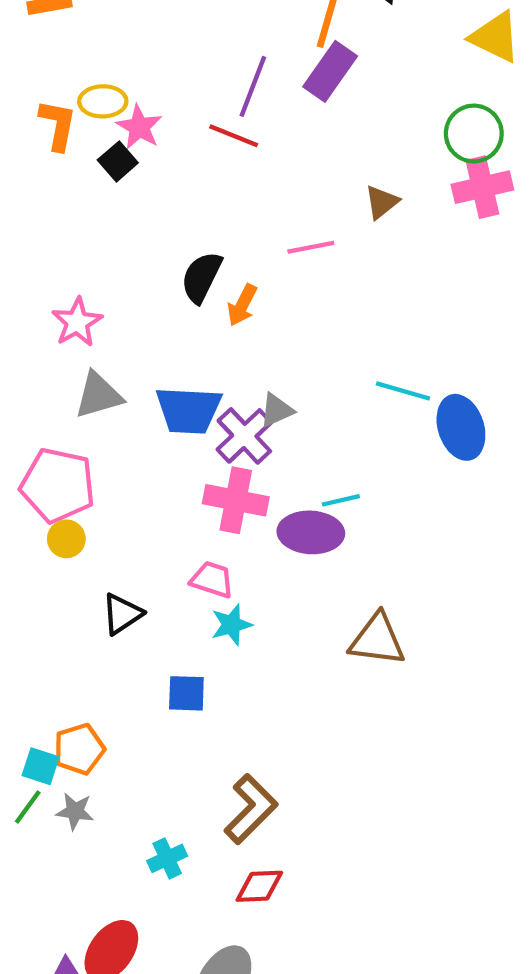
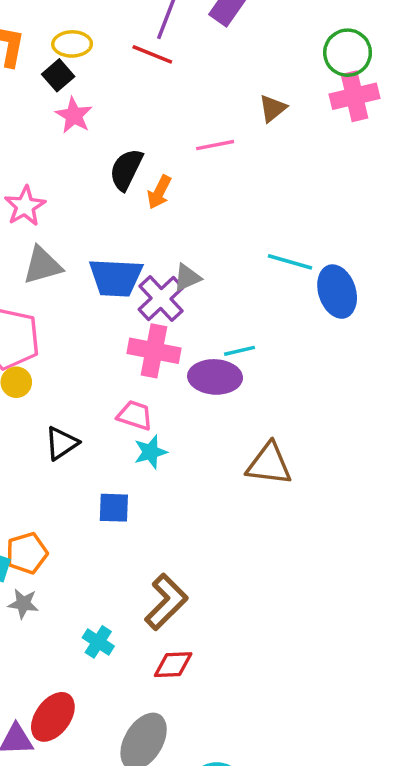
yellow ellipse: (103, 101) -> (72, 44), moved
pink star: (139, 127) -> (74, 115), moved
cyan cross: (167, 858) -> (98, 642), turned -32

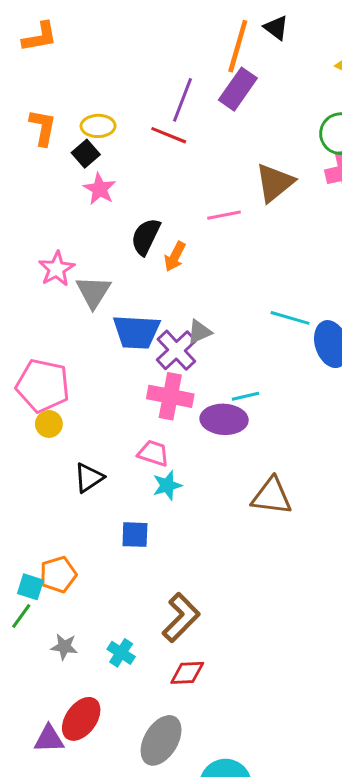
brown triangle: (273, 108) -> (275, 183), size x1.6
gray triangle: (42, 265) -> (93, 292), moved, turned -42
gray star: (23, 604) -> (64, 647), moved

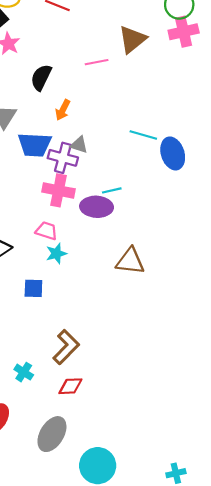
orange arrow: (175, 257) -> (63, 110), moved
gray triangle: (199, 332) -> (79, 145), turned 42
purple cross: (176, 350) -> (63, 158), turned -32

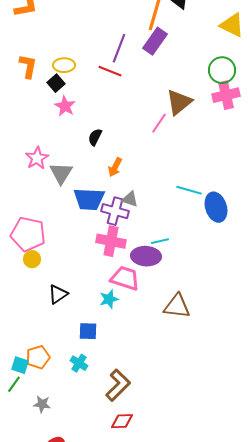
pink line: (97, 62) -> (159, 123), moved, turned -45
black semicircle: (41, 77) -> (95, 137), size x0.7
pink trapezoid: (47, 231) -> (125, 278), moved, size x1.4
cyan cross: (24, 372) -> (79, 363), moved

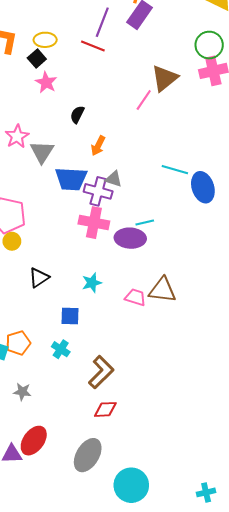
pink trapezoid: (125, 278) -> (135, 297), moved, size x0.7

